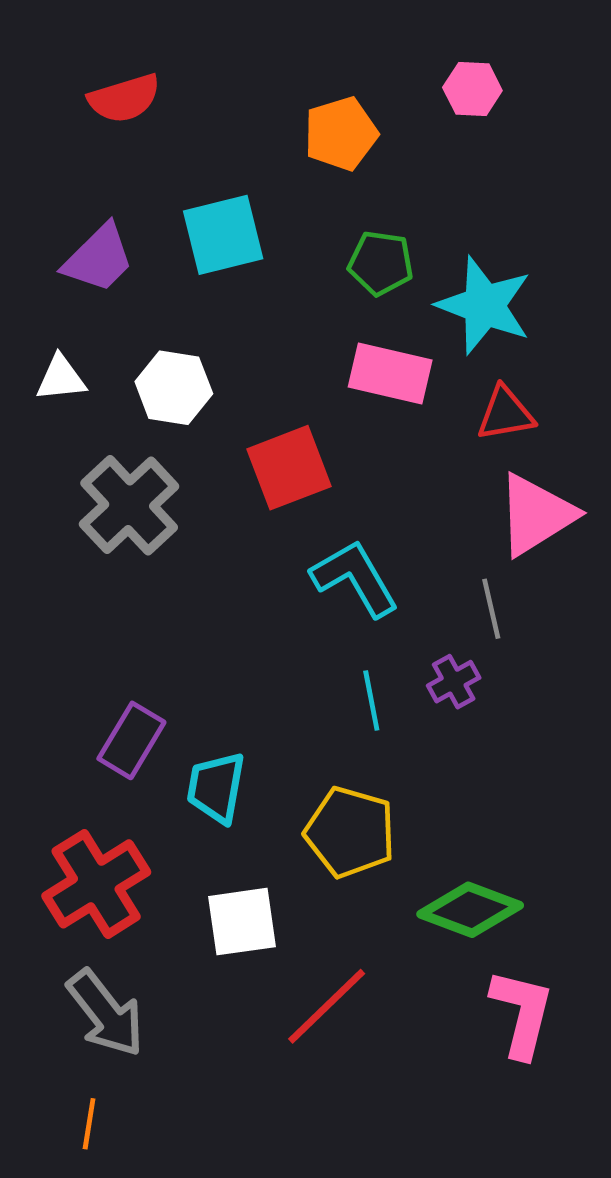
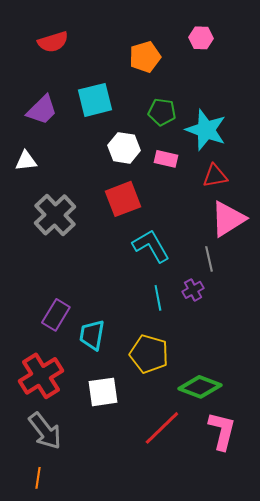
pink rectangle: (390, 374) -> (166, 159), size x0.7
white hexagon: (174, 388) -> (124, 148), moved
red line: (327, 1006) -> (162, 428), moved

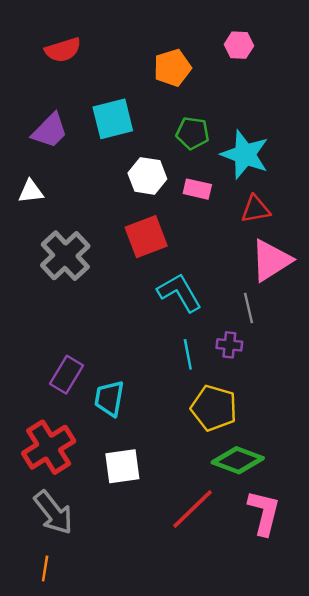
purple cross: (193, 290) -> (229, 345), turned 35
yellow pentagon: (149, 354) -> (214, 408), moved

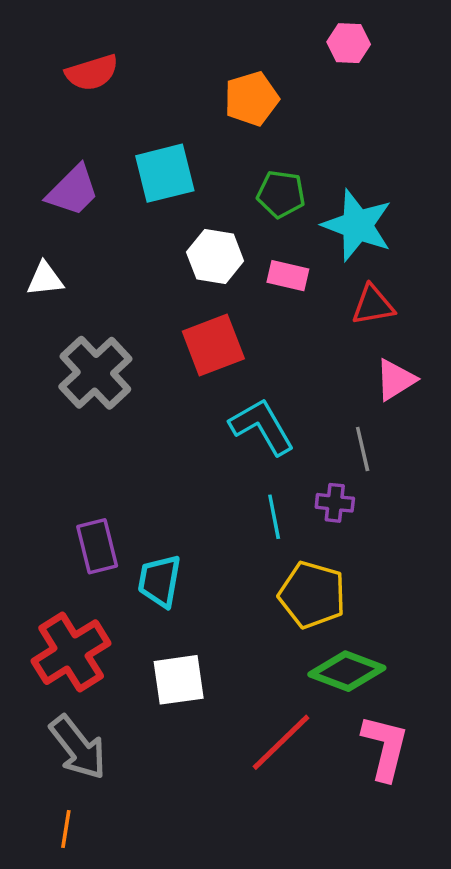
pink hexagon: (239, 45) -> (349, 43), moved
pink triangle: (271, 260) -> (395, 380), size x0.7
purple rectangle: (66, 375) -> (97, 546), turned -45

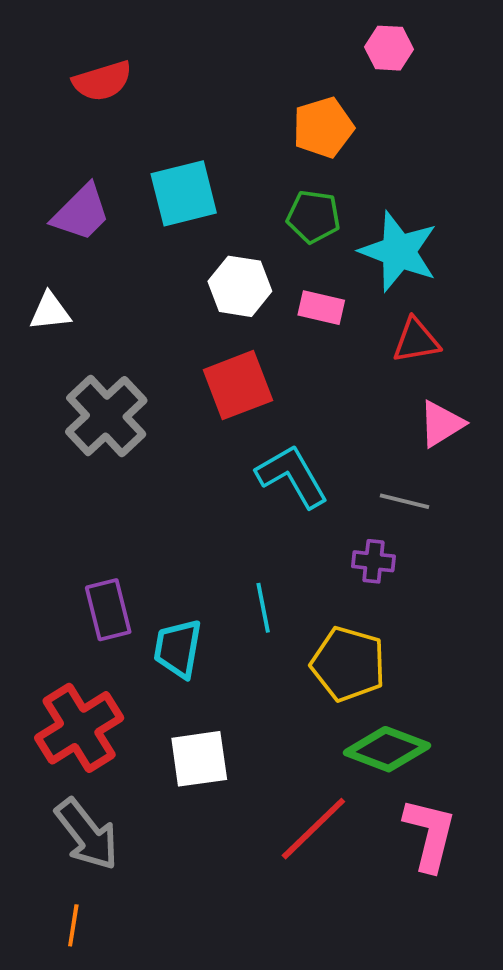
orange pentagon: (252, 99) -> (323, 128), moved
gray line: (363, 449) -> (404, 501), turned -63
cyan line: (274, 517) -> (263, 608), moved

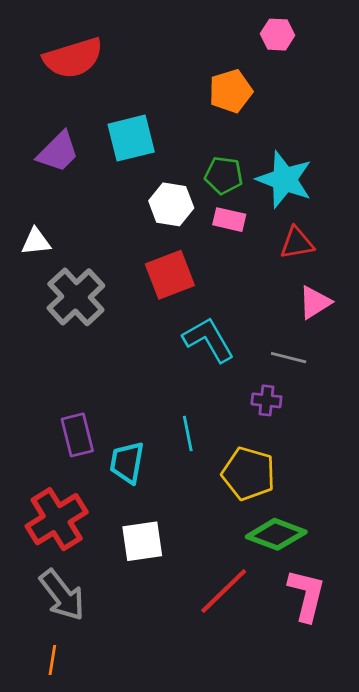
red semicircle: (102, 81) -> (73, 58), size x1.4
green pentagon: (313, 217) -> (224, 175), moved
white triangle: (50, 311) -> (36, 242), moved

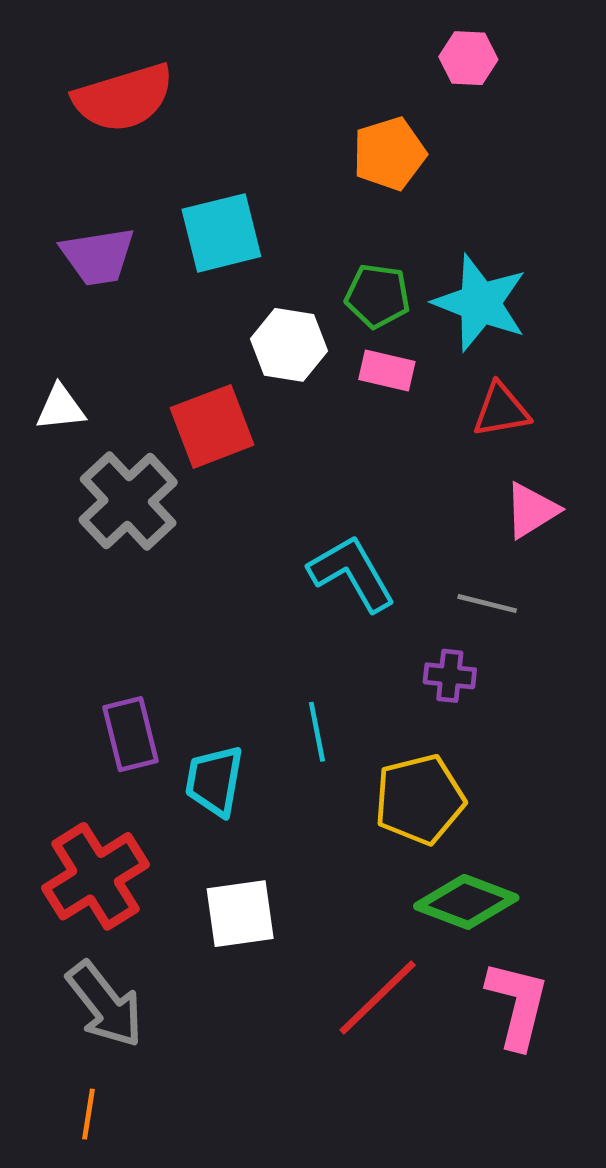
purple trapezoid: (58, 152) -> (98, 256), turned 36
red square: (170, 275) -> (212, 426), moved
yellow pentagon: (249, 474) -> (420, 799), turned -30

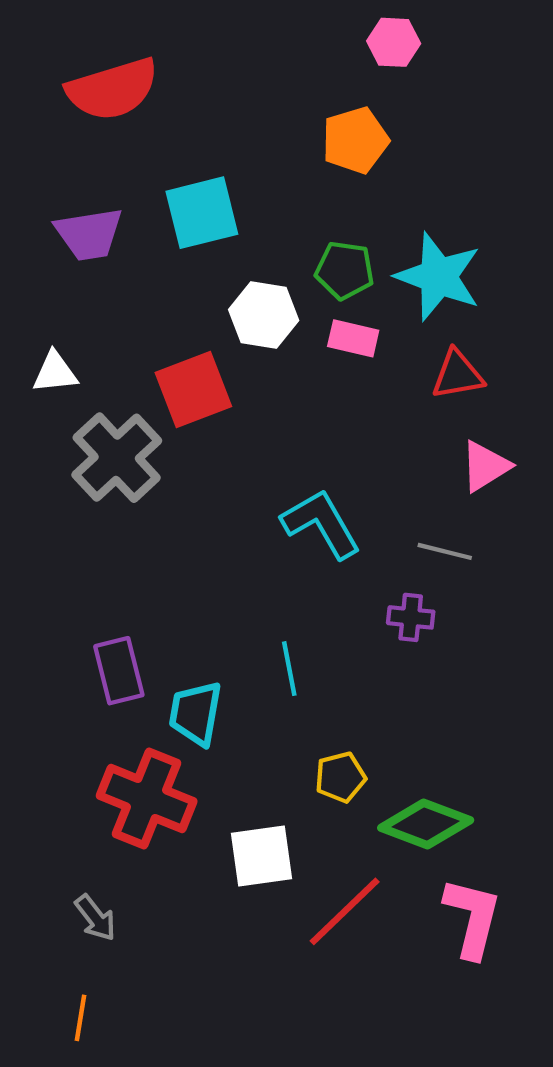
pink hexagon: (468, 58) -> (394, 42), moved
yellow pentagon: (420, 799) -> (340, 777), moved, size x0.6
red cross: (96, 876) -> (147, 798), moved, turned -36
white square: (240, 914) -> (262, 856), moved
gray arrow: (105, 1004) -> (95, 918), size x0.6

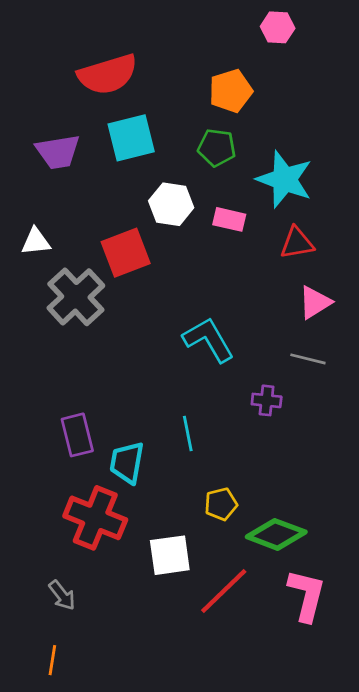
pink hexagon: (394, 42) -> (278, 27), moved
red semicircle: (112, 89) -> (108, 74), moved
green pentagon: (345, 270) -> (217, 148), moved
gray line: (445, 551) -> (308, 359), moved

